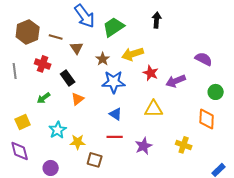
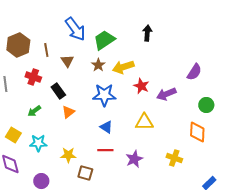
brown line: (56, 37) -> (46, 50), turned 64
brown star: (103, 59) -> (98, 65), moved
purple semicircle: (204, 59) -> (194, 72), turned 96
yellow square: (23, 122) -> (13, 135), turned -35
cyan star: (58, 130) -> (38, 143), moved, turned 30

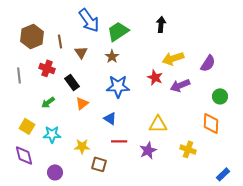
yellow arrow: (123, 67) -> (173, 58), moved
yellow triangle: (144, 122) -> (158, 124), moved
blue triangle: (106, 127) -> (110, 118), moved

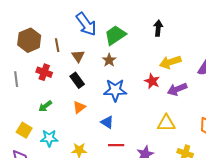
black rectangle: (72, 82) -> (77, 80), moved
yellow triangle: (158, 124) -> (166, 123), moved

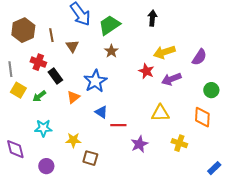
brown star: (109, 60) -> (111, 51), moved
black rectangle: (77, 80) -> (55, 76), moved
blue star: (115, 90) -> (95, 81), moved, turned -30
yellow square: (24, 130) -> (18, 90), moved
red line: (116, 145) -> (118, 125), moved

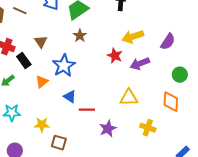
brown line: (51, 35) -> (20, 11), moved, turned -56
brown triangle: (72, 46) -> (41, 42), moved

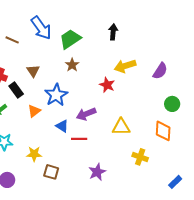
purple arrow: (140, 64) -> (86, 114), moved
purple star: (108, 129) -> (97, 172), moved

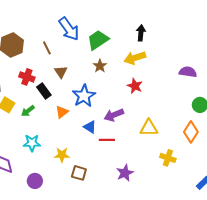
brown line: (12, 40) -> (47, 48), moved, turned 40
yellow arrow: (125, 66) -> (135, 58), moved
purple semicircle: (160, 71) -> (188, 72), turned -114
orange diamond: (163, 131) -> (191, 132), turned 30

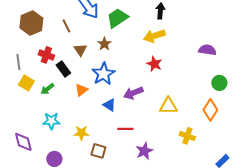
brown star: (100, 66) -> (104, 44), moved
red line: (107, 140) -> (125, 129), moved

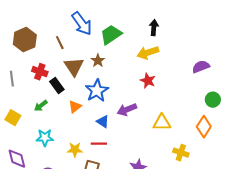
brown triangle: (80, 50) -> (74, 67), size x1.5
purple semicircle: (207, 50) -> (201, 67), turned -30
yellow square: (26, 83) -> (13, 118), moved
red line: (125, 129) -> (99, 144), moved

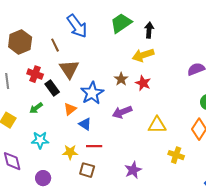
green trapezoid: (111, 35) -> (121, 23), moved
brown star: (98, 61) -> (121, 79), moved
blue triangle: (103, 122) -> (85, 124), moved

